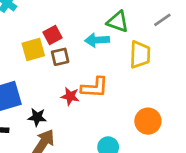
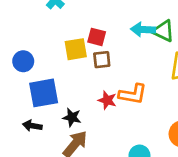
red square: (52, 35) -> (97, 37), turned 36
cyan arrow: (97, 40) -> (143, 30), moved

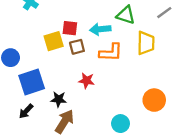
cyan arrow: (143, 30) -> (100, 29), moved
orange L-shape: (133, 94) -> (111, 52), moved
black arrow: (32, 126) -> (26, 111), turned -49

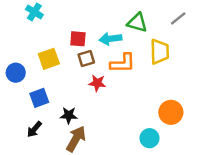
yellow square: (54, 41) -> (49, 59), moved
red star: (86, 81) -> (97, 83), moved
blue square: (32, 82) -> (39, 98), size x0.7
cyan circle: (121, 124) -> (150, 138), moved

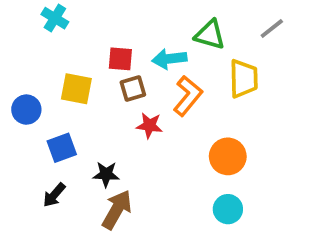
yellow square: (49, 59) -> (76, 89), turned 30
orange L-shape: (123, 63) -> (188, 96), turned -50
orange circle: (171, 112) -> (228, 156), moved

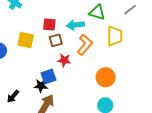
blue square: (62, 148) -> (49, 77), moved

